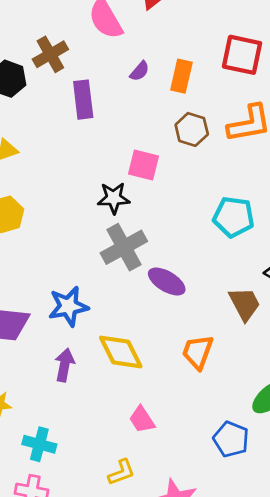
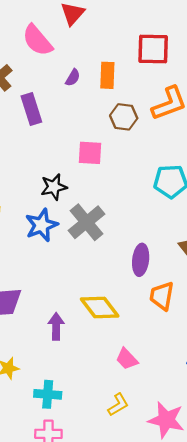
black star: (114, 198) -> (54, 187), moved
purple ellipse: (167, 281) -> (141, 260), moved, turned 76
blue star: (68, 306) -> (41, 225), moved

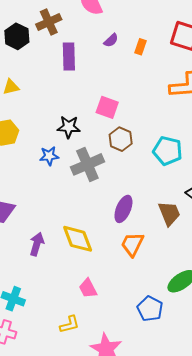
orange rectangle: (107, 75) -> (140, 47), size x0.7
brown hexagon: (124, 117) -> (121, 139), moved
blue star: (41, 225) -> (49, 156), size x0.7

